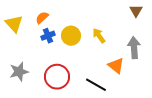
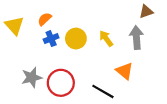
brown triangle: (136, 11) -> (146, 12), turned 40
gray arrow: (134, 48) -> (136, 37), moved
gray star: (19, 72) -> (32, 77), moved

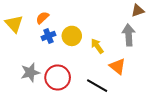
yellow arrow: (106, 39) -> (97, 46), moved

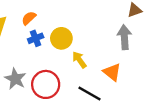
yellow arrow: (97, 46) -> (79, 60), moved
gray star: (30, 72) -> (15, 79), turned -30

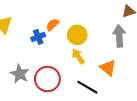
orange semicircle: (29, 18) -> (53, 25), moved
yellow circle: (61, 38) -> (77, 35), moved

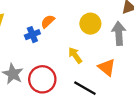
yellow circle: (77, 35) -> (90, 24), moved

